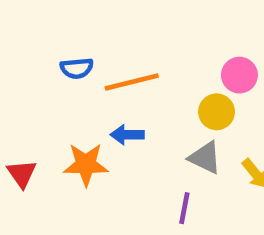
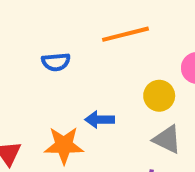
orange line: (132, 82) -> (125, 34), moved
yellow circle: (217, 112) -> (159, 96), moved

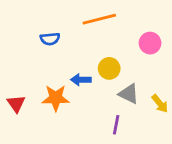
yellow circle: (159, 96) -> (109, 68), moved

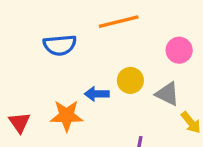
blue semicircle: (50, 39) -> (60, 45), size x1.4
gray triangle: (129, 94) -> (167, 94), moved

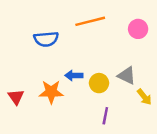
pink circle: (179, 50) -> (138, 29), moved
yellow circle: (130, 80) -> (99, 83), moved

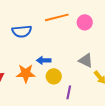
pink circle: (138, 29) -> (85, 22), moved
yellow circle: (99, 83) -> (54, 76), moved

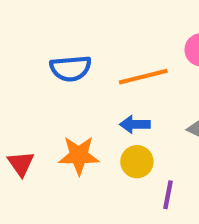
orange line: (57, 17) -> (143, 77), moved
blue arrow: (44, 60) -> (135, 124), moved

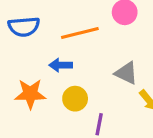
blue arrow: (135, 124) -> (61, 65), moved

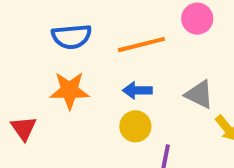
blue arrow: (61, 65) -> (137, 90), moved
orange star: (30, 94) -> (70, 90), moved

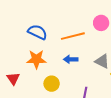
blue semicircle: (72, 37) -> (37, 32), turned -150
yellow circle: (135, 126) -> (52, 84), moved

